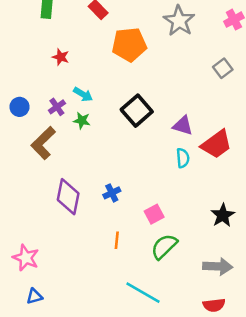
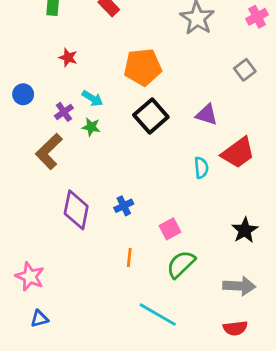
orange pentagon: (129, 45) -> (143, 67), moved
blue circle: (20, 107) -> (23, 94), moved
purple triangle: (183, 126) -> (207, 115), moved

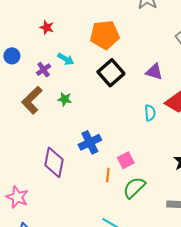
green star: (91, 127) -> (65, 99), moved
blue cross: (124, 206) -> (90, 142), size x1.5
purple diamond: (76, 210) -> (54, 162), moved
orange line: (129, 257) -> (108, 175), moved

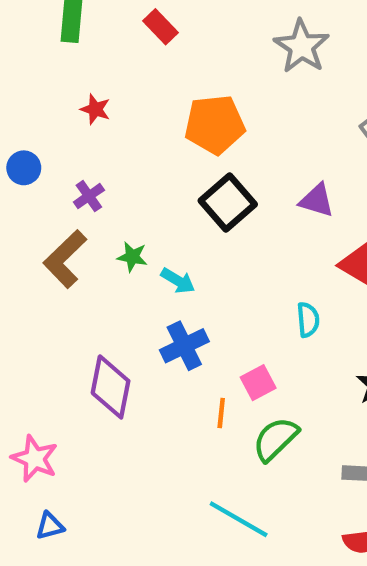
cyan arrow: (66, 59) -> (178, 281), moved
cyan semicircle: (150, 113) -> (308, 320), moved

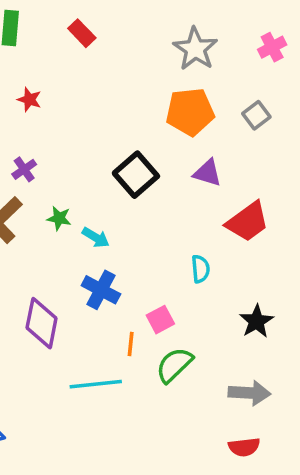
orange pentagon: (215, 124) -> (190, 112), moved
blue cross: (184, 346) -> (101, 290), turned -36
cyan line: (239, 519) -> (96, 384), moved, turned -36

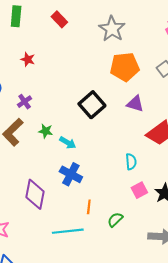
gray star: (195, 49) -> (112, 29), moved
pink square: (160, 320) -> (139, 190), moved
green semicircle: (174, 365) -> (115, 220), size x0.7

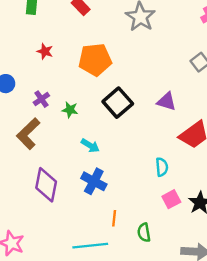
orange pentagon: (125, 67) -> (95, 60), moved
green star: (46, 131) -> (70, 110), moved
purple diamond: (35, 194) -> (46, 185), moved
green semicircle: (115, 220) -> (144, 233), turned -56

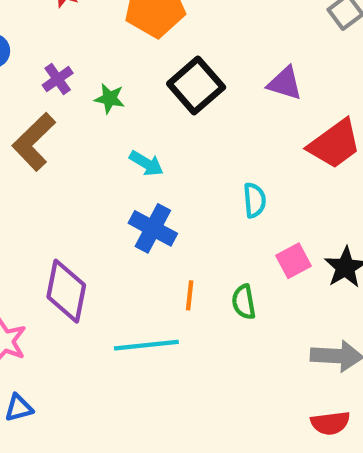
cyan semicircle: (162, 167) -> (255, 200), moved
purple diamond: (46, 185) -> (66, 291), moved
green semicircle: (144, 233) -> (244, 302), moved

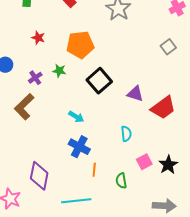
purple triangle: (285, 83) -> (135, 94), moved
green star: (110, 98) -> (59, 71), moved
orange line: (190, 295) -> (94, 170), moved

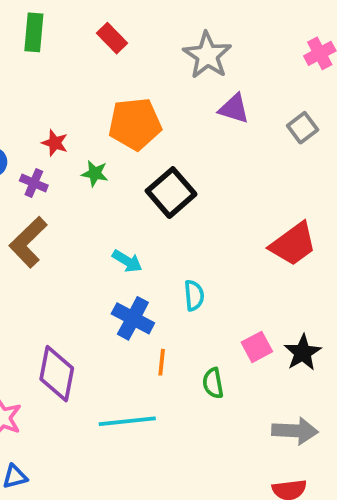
red star: (38, 38) -> (55, 143), moved
purple cross: (35, 78) -> (34, 183), moved, turned -32
purple triangle: (135, 94) -> (234, 109), moved
cyan semicircle: (126, 134) -> (194, 295), moved

